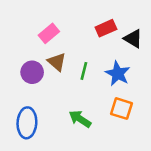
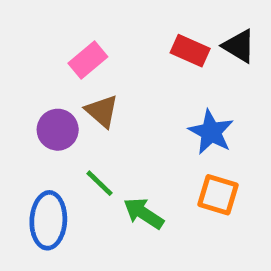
red rectangle: (106, 28) -> (190, 51), turned 48
black triangle: (133, 39) -> (239, 46), moved
green line: (84, 71) -> (99, 183), moved, turned -60

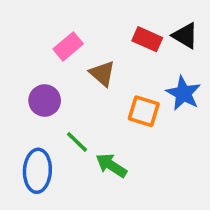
brown triangle: (102, 111) -> (102, 73), moved
blue star: (211, 132) -> (183, 93), moved
orange square: (218, 195) -> (144, 111), moved

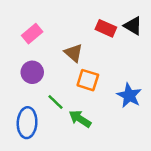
pink rectangle: (68, 46) -> (32, 34), moved
blue star: (183, 93) -> (129, 96), moved
orange square: (144, 111) -> (88, 80), moved

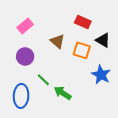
black triangle: (133, 26) -> (103, 40), moved
orange square: (88, 80) -> (82, 50), moved

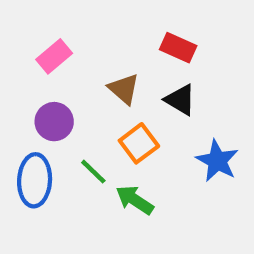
black triangle: (103, 40) -> (180, 100), moved
orange square: (82, 50) -> (139, 143), moved, turned 36
blue ellipse: (21, 96) -> (35, 180), moved

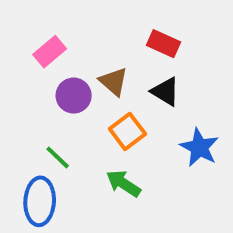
purple circle: (54, 122) -> (74, 96), moved
green line: (93, 172) -> (58, 157), moved
blue ellipse: (35, 180) -> (40, 201), moved

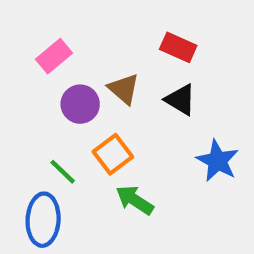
orange square: (127, 131) -> (113, 154), moved

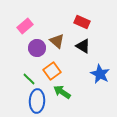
blue ellipse: (43, 220) -> (37, 101), moved

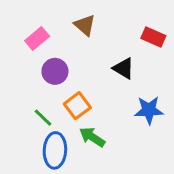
red rectangle: (82, 22) -> (153, 37), moved
brown triangle: (57, 41) -> (85, 25), moved
blue star: (100, 74) -> (149, 110), turned -30

